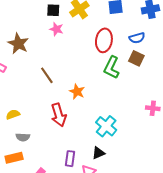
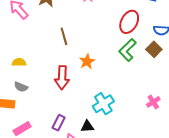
pink cross: (153, 108) -> (153, 102), turned 32

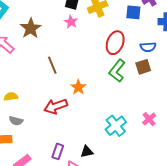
brown square: (154, 49) -> (143, 67), turned 35
red arrow: (62, 78) -> (56, 106), turned 75
cyan cross: (103, 104) -> (116, 126), moved

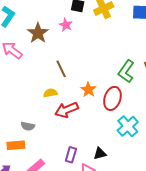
pink star: (71, 22) -> (66, 25), moved
red ellipse: (115, 43) -> (112, 98), moved
yellow semicircle: (11, 97) -> (50, 93), moved

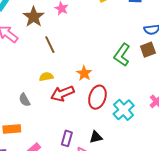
brown line: (61, 69) -> (50, 45), moved
red ellipse: (112, 98) -> (97, 97), moved
gray semicircle: (28, 126) -> (24, 100), moved, turned 48

